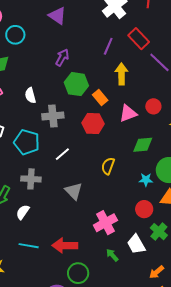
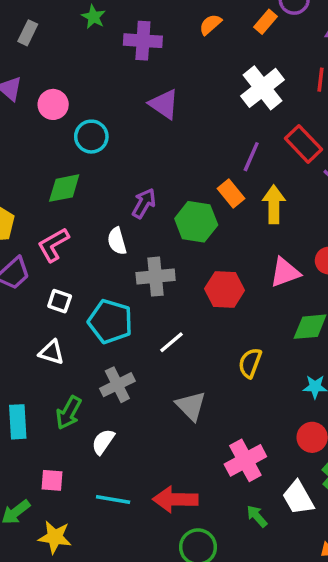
purple arrow: (62, 58) -> (144, 203), moved
orange rectangle: (100, 97) -> (231, 194), moved
gray cross: (31, 179) -> (117, 385), turned -30

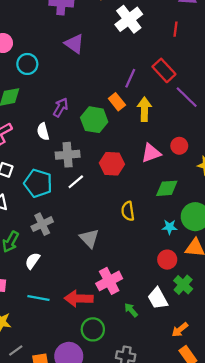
white cross: (263, 88) -> (129, 19), moved
white line: (172, 342) -> (76, 182), moved
yellow semicircle: (250, 363) -> (128, 211), turned -30
pink cross: (245, 460) -> (109, 281), moved

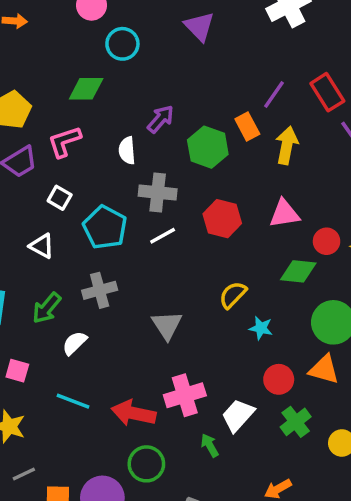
red circle: (179, 146) -> (327, 241), moved
yellow semicircle: (128, 211) -> (233, 295), turned 42
cyan star: (170, 227) -> (261, 328), moved
white trapezoid: (158, 298) -> (238, 415), moved, turned 60

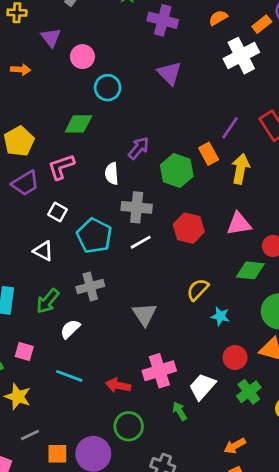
red arrow: (134, 413) -> (118, 385), size x0.7

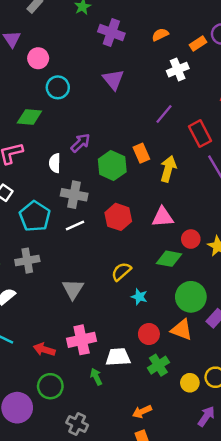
white cross: (241, 56) -> (178, 70), size x0.7
purple line: (230, 128) -> (164, 114), moved
white trapezoid: (202, 387) -> (118, 357), turned 40

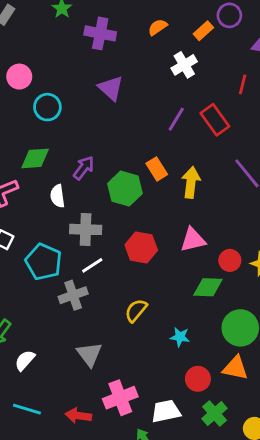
green diamond: (29, 117) -> (35, 158), moved
red rectangle: (200, 134) -> (215, 120), moved
gray cross: (27, 261) -> (73, 295), moved
yellow semicircle: (121, 272) -> (136, 311), moved
gray triangle: (73, 289) -> (89, 354), moved

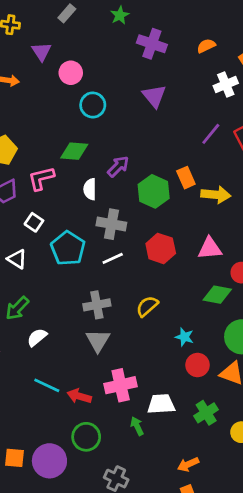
yellow arrow: (191, 182) -> (216, 195), turned 80
gray cross: (73, 295) -> (97, 305), moved
red circle: (198, 379) -> (198, 365), moved
cyan line: (27, 409) -> (47, 385), moved

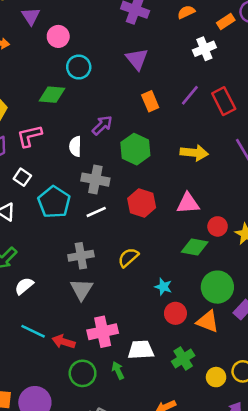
green diamond: (74, 151) -> (52, 95), moved
orange rectangle: (186, 178) -> (150, 101), moved
green circle: (86, 437) -> (83, 373), moved

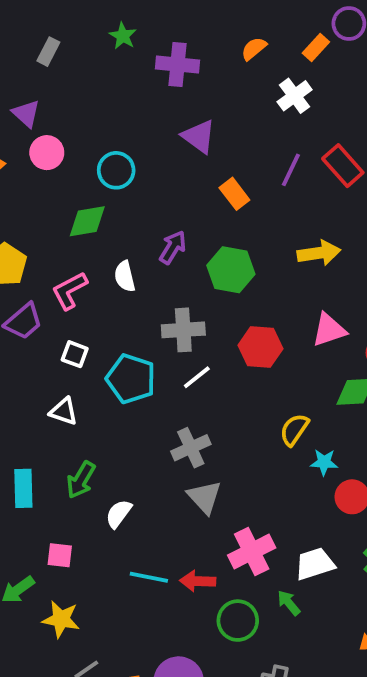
pink circle: (58, 36) -> (47, 153), moved
white semicircle: (75, 146) -> (125, 276), moved
yellow semicircle: (128, 257) -> (294, 430), moved

